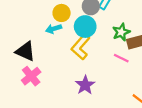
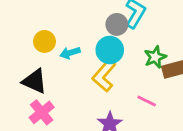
yellow circle: (62, 13) -> (44, 41), moved
pink line: (121, 58) -> (147, 101), moved

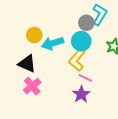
cyan arrow: (70, 53) -> (53, 43), size x1.5
pink line: (147, 101) -> (85, 78), moved

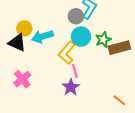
cyan circle: (81, 41) -> (81, 37), moved
black triangle: (27, 64) -> (17, 43), moved
pink line: (85, 78) -> (75, 71), turned 48

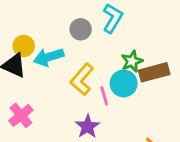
gray circle: (76, 16) -> (81, 29), moved
cyan circle: (81, 37) -> (124, 83), moved
pink line: (75, 71) -> (104, 96), moved

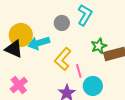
yellow circle: (24, 46) -> (21, 35), size x1.5
cyan circle: (124, 83) -> (93, 86), moved

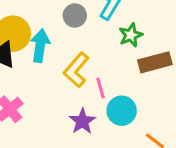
cyan arrow: (39, 43) -> (40, 46), turned 115
green star: (99, 46) -> (131, 35), moved

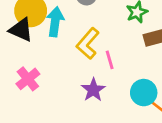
cyan circle: (122, 111) -> (144, 93), moved

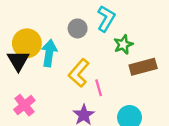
black triangle: (21, 30) -> (18, 61), turned 35

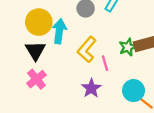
green star: (123, 45) -> (128, 47), moved
black triangle: (18, 61) -> (35, 51), moved

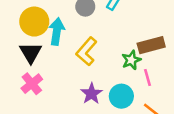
green star: (128, 47) -> (131, 60), moved
pink line: (105, 63) -> (147, 77), moved
cyan circle: (134, 91) -> (121, 96), moved

